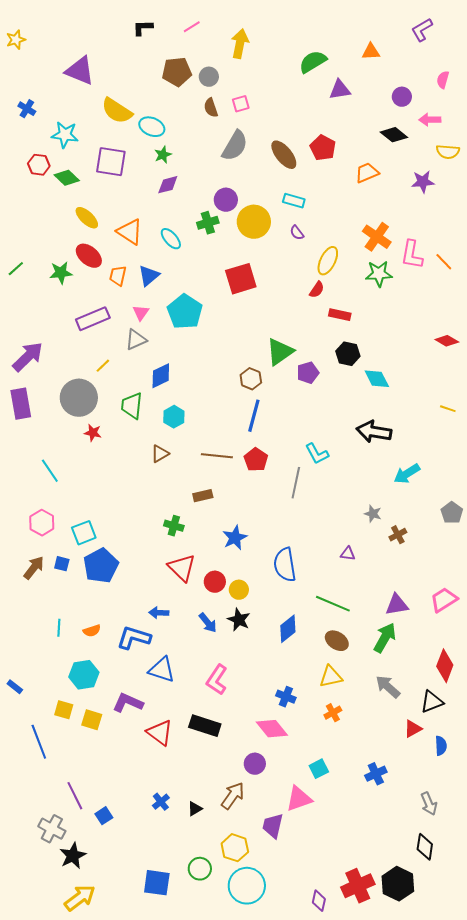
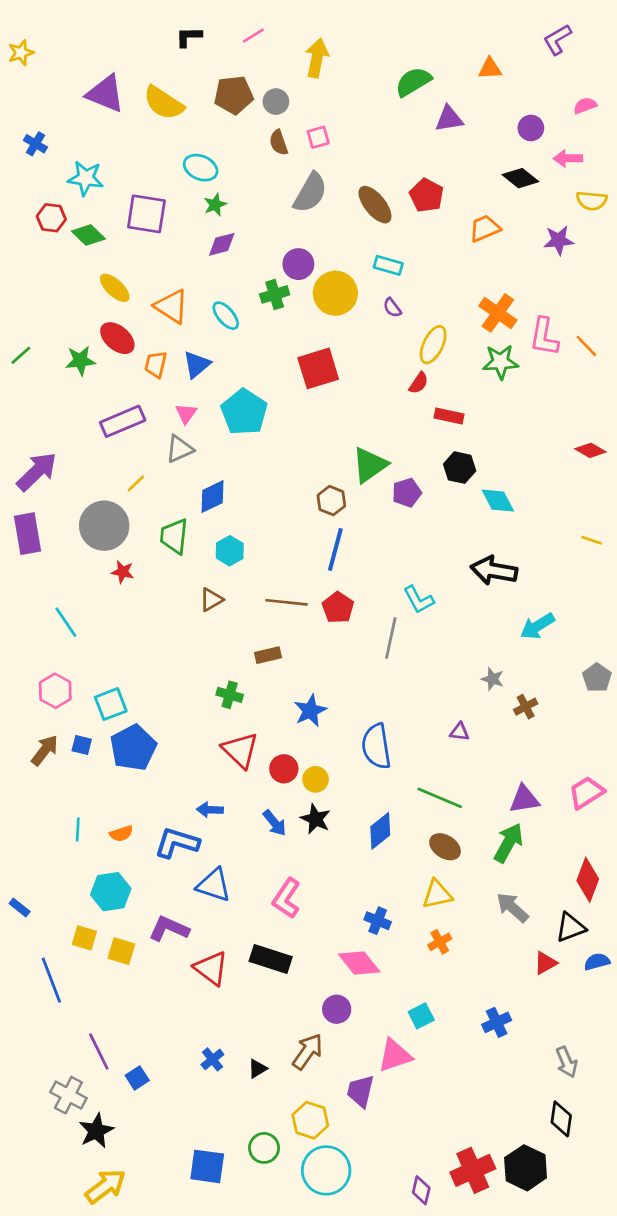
pink semicircle: (443, 80) -> (585, 106), turned 54
yellow semicircle: (117, 111) -> (164, 103), moved
blue semicircle: (441, 746) -> (597, 962), moved, turned -102

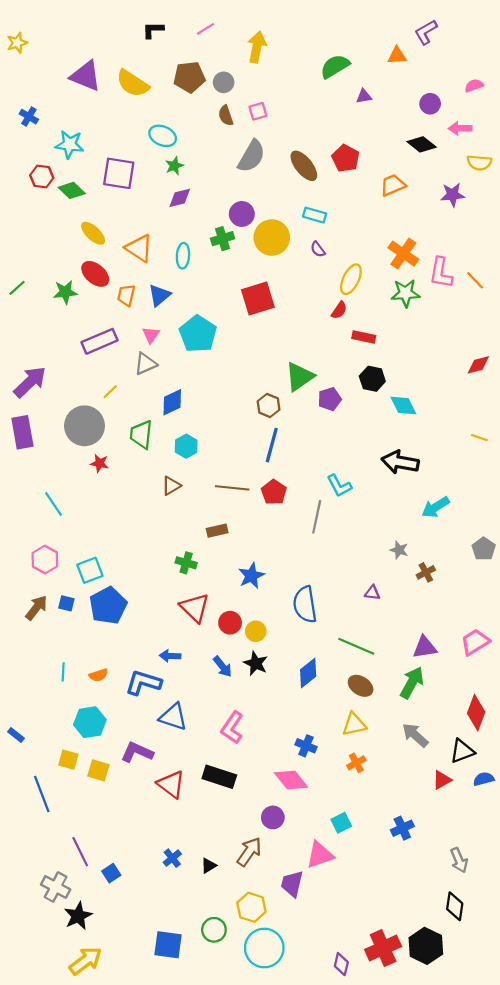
purple L-shape: (557, 39) -> (426, 32), moved
purple triangle: (449, 119) -> (364, 96), size x0.7
cyan ellipse: (226, 316) -> (183, 256), turned 45
red diamond: (590, 450) -> (478, 365), turned -45

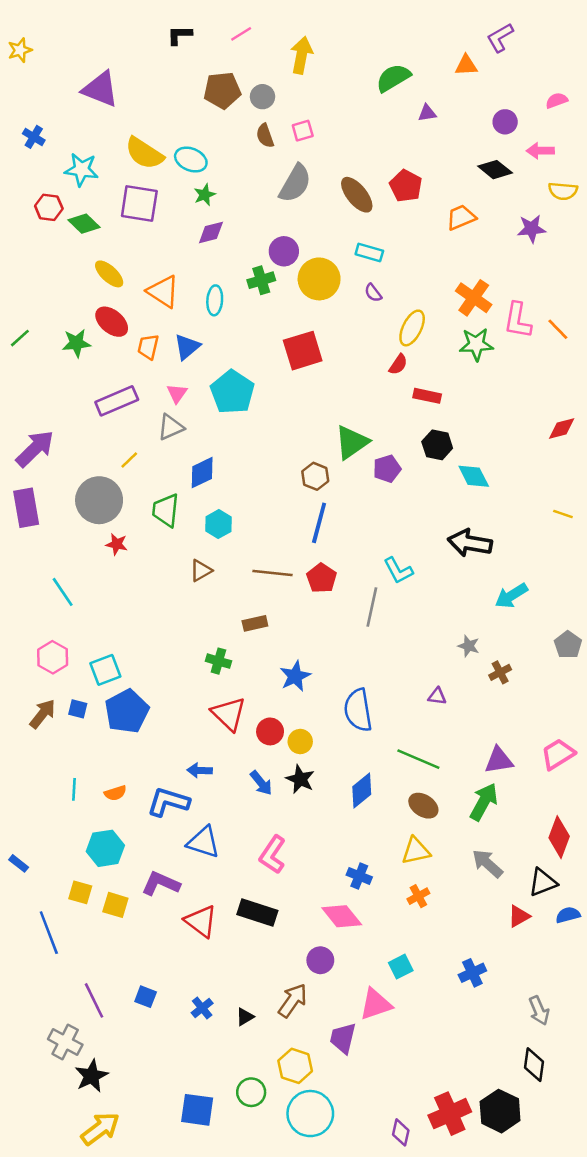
yellow semicircle: (133, 83) -> (144, 153), moved
blue square: (111, 873) -> (146, 997), moved, turned -36

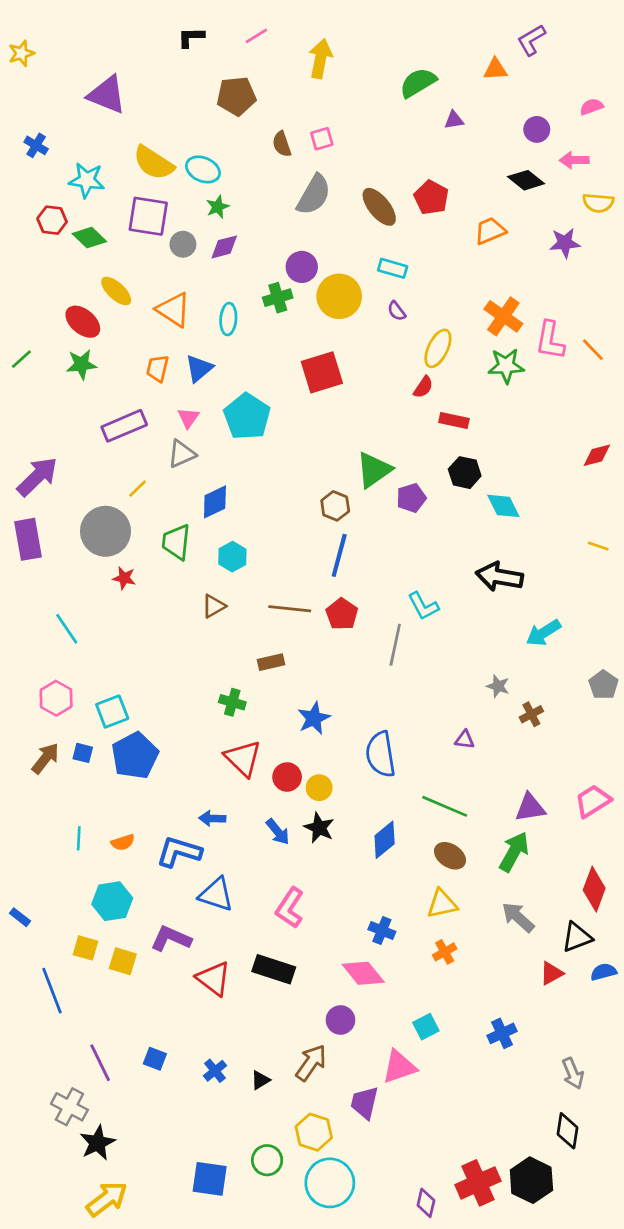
gray circle: (262, 97) -> (183, 244), moved
red ellipse: (112, 322) -> (83, 322), moved

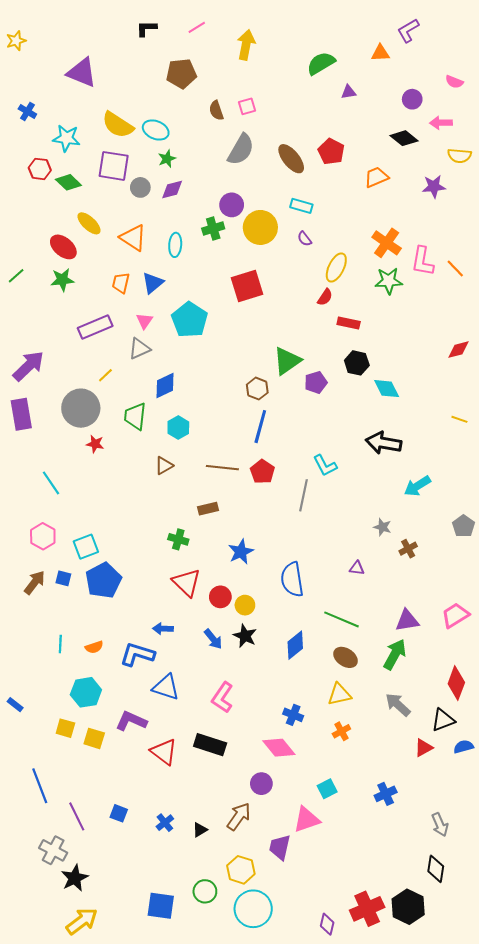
pink semicircle: (591, 107) -> (454, 82), turned -138
blue line: (52, 991) -> (40, 786), moved

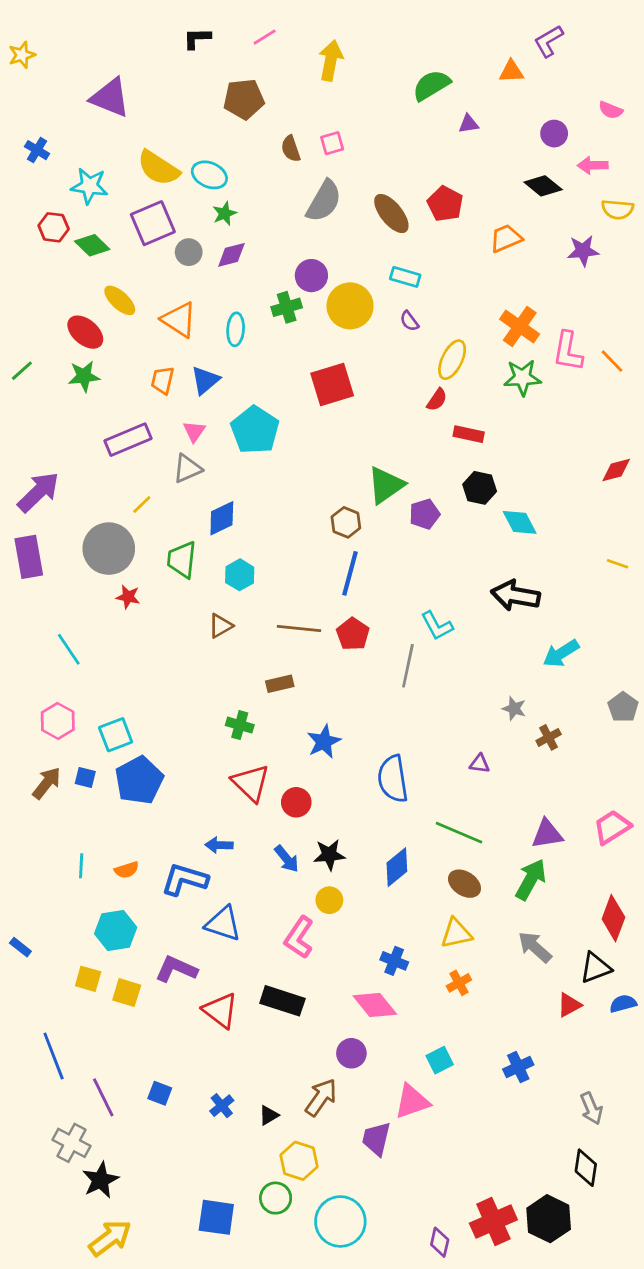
purple square: (114, 166) -> (153, 223), turned -32
yellow circle: (245, 605) -> (329, 900), moved
black star: (245, 636) -> (329, 855), turned -30
yellow hexagon: (241, 870) -> (299, 1161), moved

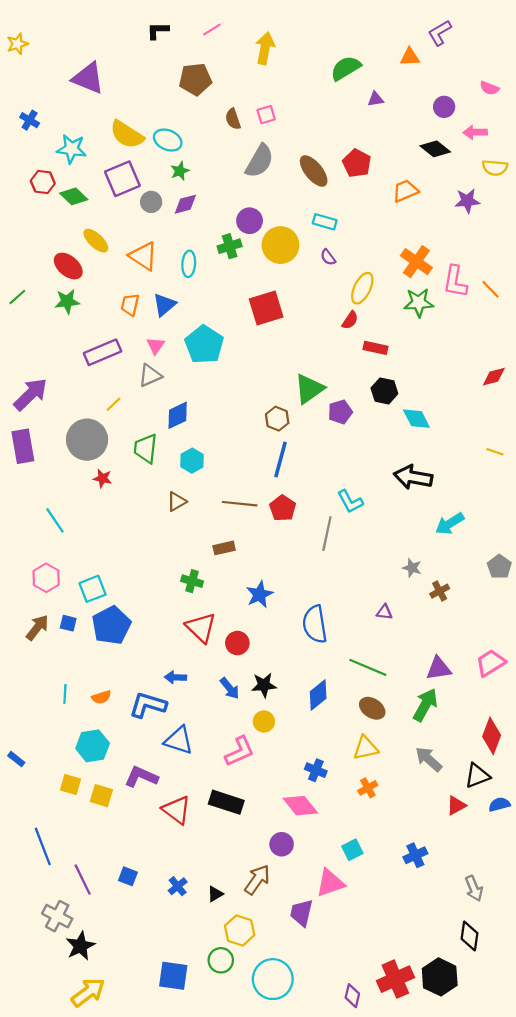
pink L-shape: (299, 937) -> (240, 751), turned -148

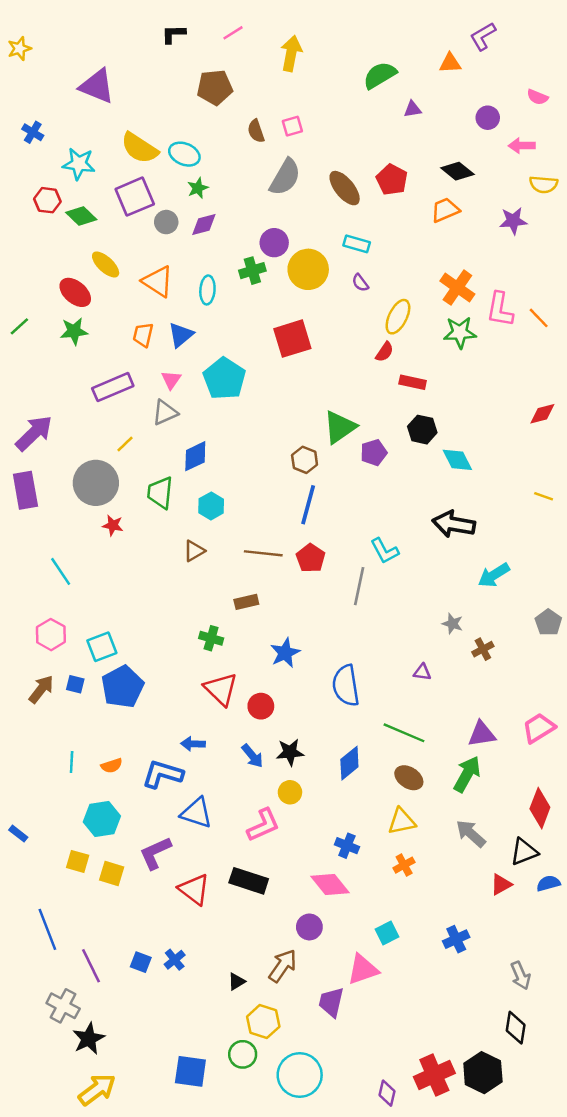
black diamond: (435, 149) -> (457, 171), moved
purple L-shape: (141, 777) -> (155, 853), turned -48
blue cross: (178, 886) -> (175, 960), moved

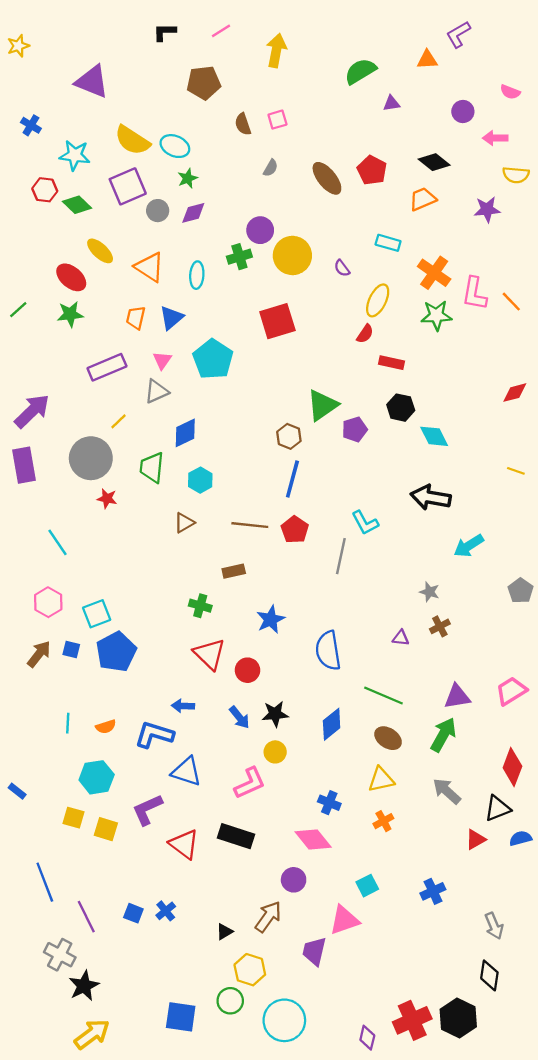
gray semicircle: (285, 177) -> (271, 168), size x0.5
cyan rectangle: (357, 244) -> (388, 243), moved
brown cross: (483, 649) -> (440, 626), moved

